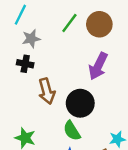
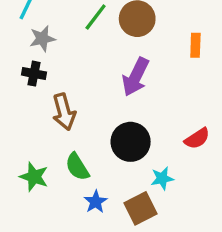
black circle: (80, 103) -> (131, 142), moved
green semicircle: (72, 131) -> (77, 167), moved

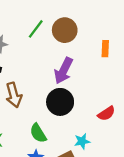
black circle: (131, 142) -> (60, 102), moved
green semicircle: (77, 167) -> (38, 133), moved

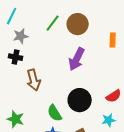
black circle: (60, 102) -> (80, 100), moved
cyan star: (82, 141) -> (109, 120), moved

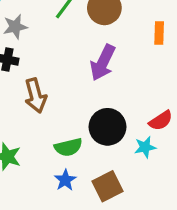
green semicircle: (55, 113) -> (68, 147), turned -72
cyan star: (109, 120) -> (145, 147), moved

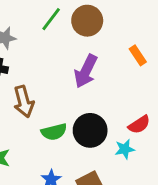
orange rectangle: (159, 33) -> (138, 55), moved, turned -36
green semicircle: (68, 147) -> (54, 132), moved

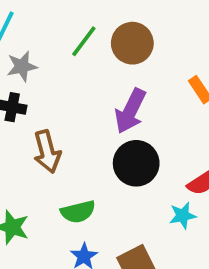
black circle: (90, 130) -> (136, 163), moved
green semicircle: (54, 132) -> (78, 212), moved

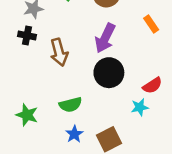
brown arrow: (47, 152) -> (59, 52), moved

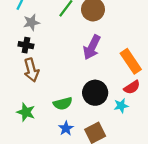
orange rectangle: (151, 24) -> (131, 61), moved, size x1.6
brown arrow: (59, 52) -> (31, 70), moved
black circle: (109, 73) -> (95, 93), moved

